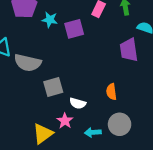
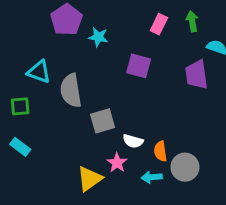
purple square: (74, 29) -> (139, 66), moved, turned 30
gray semicircle: (28, 63) -> (71, 91), turned 68
orange semicircle: (111, 92) -> (160, 151), moved

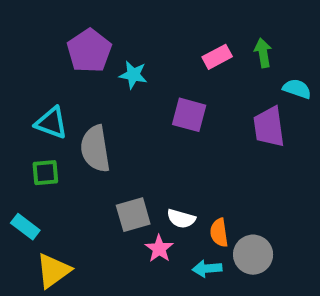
pink rectangle: (159, 24) -> (217, 57), turned 36
green square: (20, 106) -> (45, 173), moved
gray square: (103, 121) -> (133, 215), moved
yellow triangle: (90, 179) -> (53, 271), moved

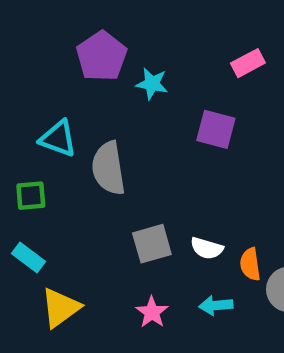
green square: (45, 173) -> (31, 196), moved
pink star: (159, 249) -> (152, 312), moved
cyan arrow: (207, 269) -> (216, 305), moved

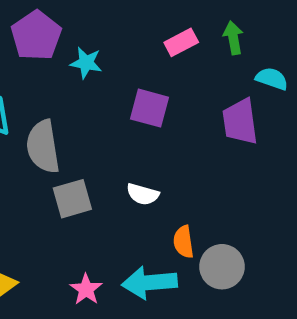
gray square: (152, 244) -> (72, 199), moved
white semicircle: (207, 248) -> (143, 194), moved
cyan arrow: (216, 305) -> (149, 283), size x1.6

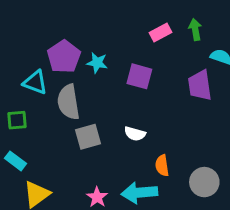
purple pentagon: (36, 36) -> (64, 57), moved
cyan star: (86, 63) -> (97, 63), moved
gray circle: (222, 267) -> (204, 182), moved

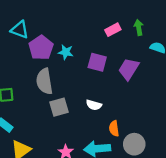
cyan triangle: (35, 82) -> (20, 30), moved
purple trapezoid: (200, 85) -> (129, 69), moved, turned 40
gray circle: (204, 182) -> (134, 144), moved

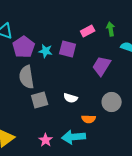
purple square: (97, 62) -> (68, 49), moved
orange semicircle: (114, 128) -> (89, 119), turned -80
gray circle: (134, 144) -> (112, 102), moved

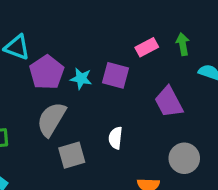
purple trapezoid: (102, 66) -> (169, 102), turned -60
gray semicircle: (27, 77) -> (51, 119), turned 40
white semicircle: (71, 98) -> (115, 138), moved, turned 80

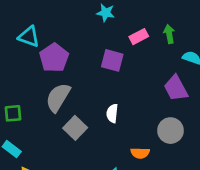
cyan star: (81, 79) -> (106, 13), moved
purple trapezoid: (169, 102) -> (176, 88), moved
gray square: (72, 155) -> (75, 128), turned -30

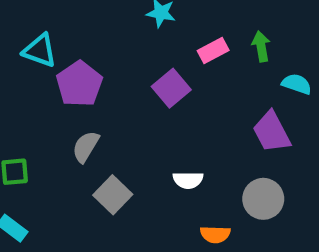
purple square: (112, 60) -> (171, 88), turned 35
gray semicircle: (58, 97) -> (86, 147), size x0.7
white semicircle: (112, 113) -> (188, 180), moved, turned -96

